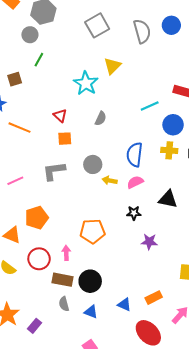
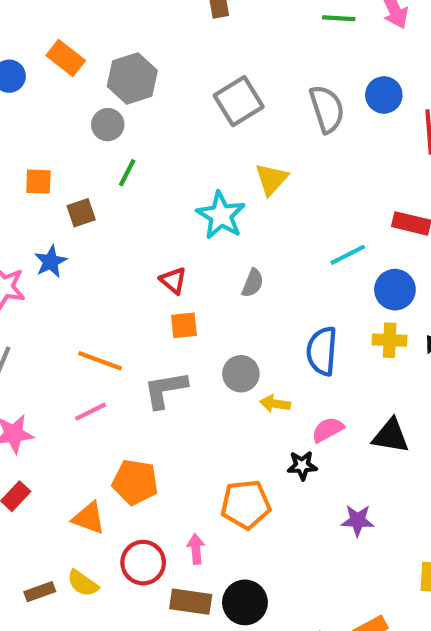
orange line: (20, 128) -> (100, 361), moved
pink semicircle: (135, 182) -> (328, 430), moved
black star: (134, 213) -> (302, 466), moved
orange pentagon: (37, 218) -> (135, 482), turned 30

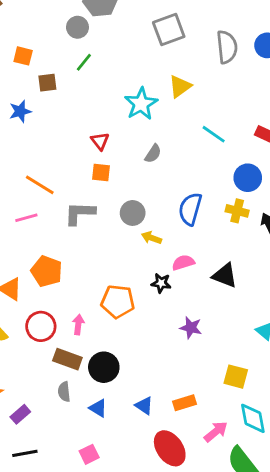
cyan line: (348, 255) -> (214, 134), moved, turned 50

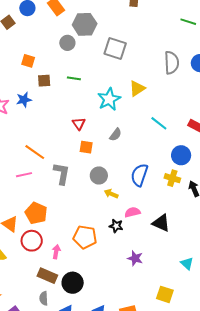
gray square: (169, 30) -> (115, 48), moved, turned 35
green line: (84, 62) -> (74, 78), moved, turned 56
orange square: (101, 173) -> (86, 147), moved
gray L-shape: (80, 213) -> (62, 174), turned 95
red circle: (41, 326) -> (32, 241), moved

